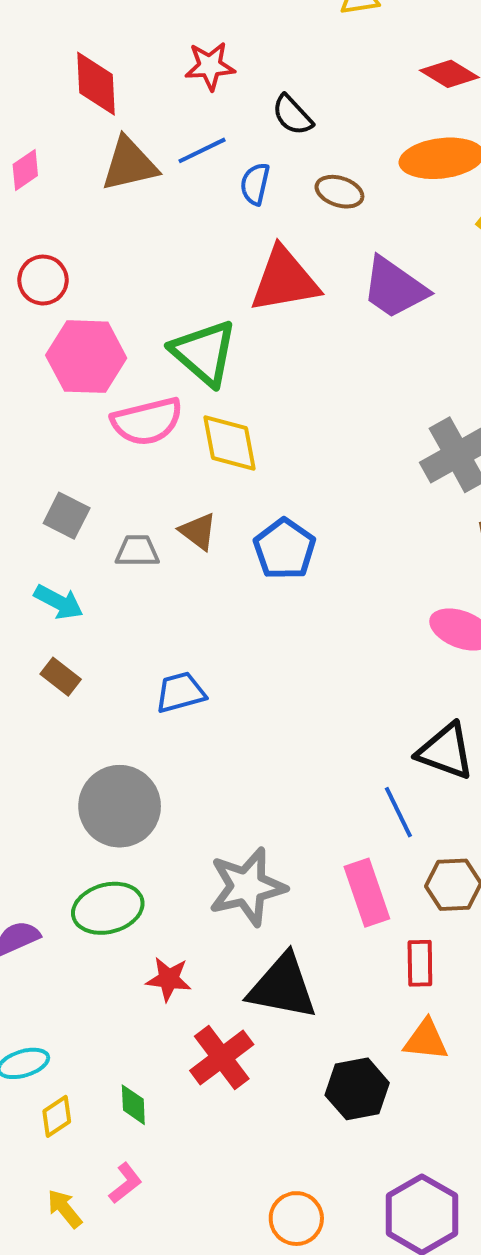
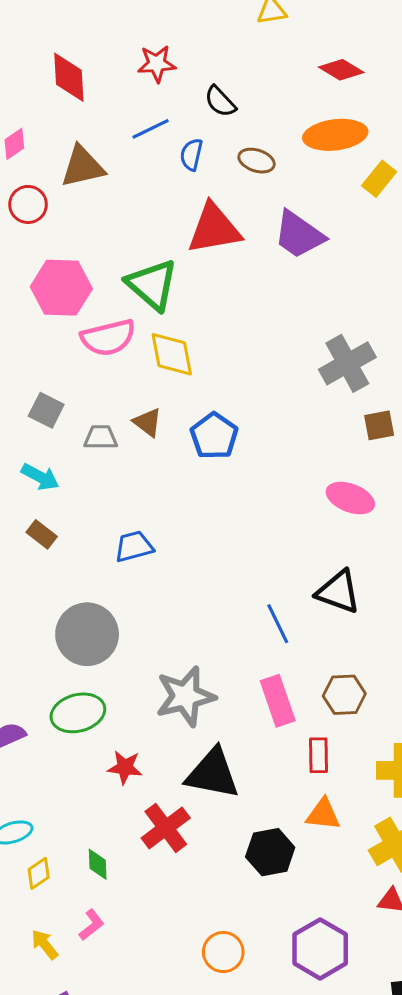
brown triangle: (129, 164) -> (82, 167), moved
red circle: (43, 280) -> (28, 204), moved
blue line: (398, 812) -> (278, 624), moved

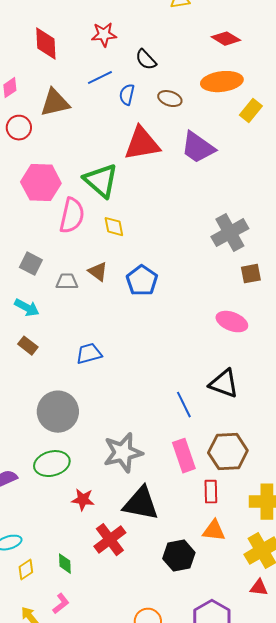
pink semicircle: (108, 338) -> (72, 216), turned -63
yellow diamond: (172, 354) -> (114, 227), size x0.7
brown hexagon: (344, 695) -> (228, 452), size x1.4

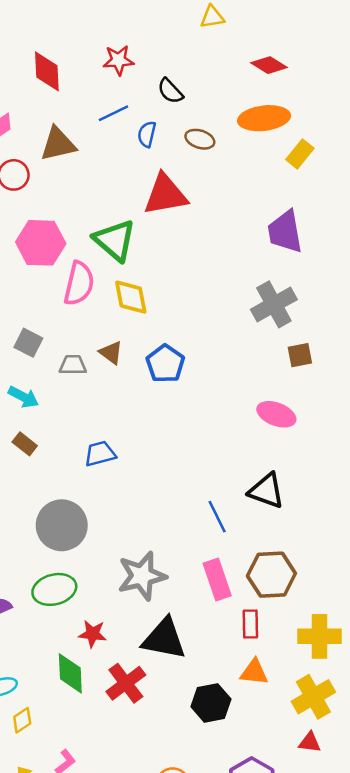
purple trapezoid: (198, 148) -> (285, 232), moved, turned 45
yellow diamond: (114, 227) -> (131, 297), size x1.4
green diamond: (65, 564) -> (70, 673), moved, size x1.6

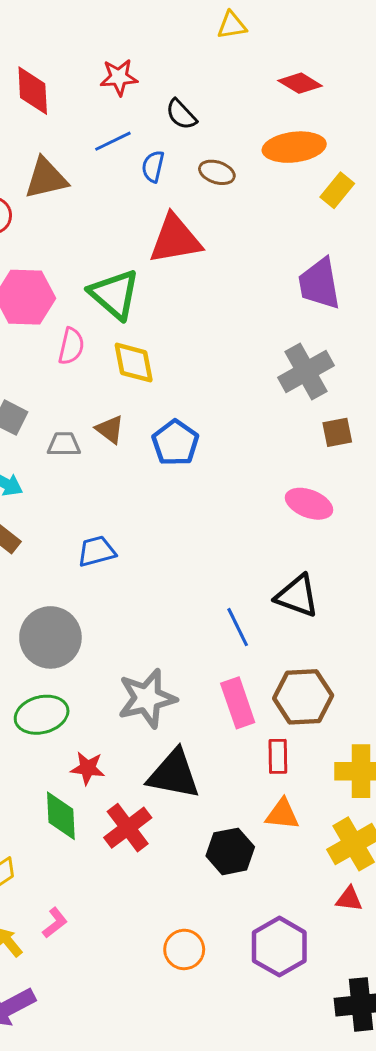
pink semicircle: (79, 283) -> (71, 346), size x0.7

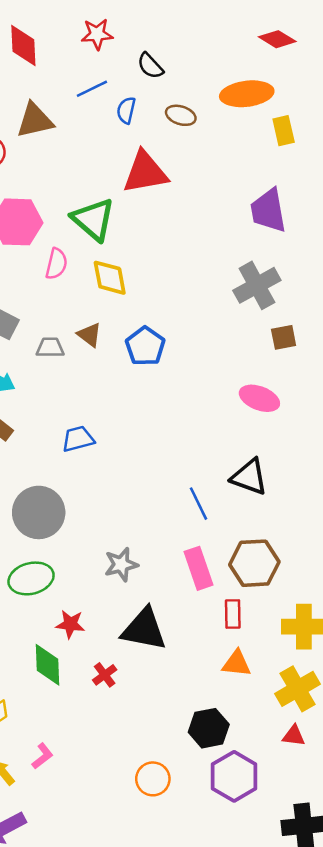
red diamond: (300, 83) -> (277, 39), moved
yellow rectangle: (337, 190) -> (284, 131), turned -52
gray star: (147, 698) -> (121, 564), size x0.7
red cross: (128, 828) -> (105, 675), size x0.6
black hexagon: (230, 851) -> (209, 728), moved

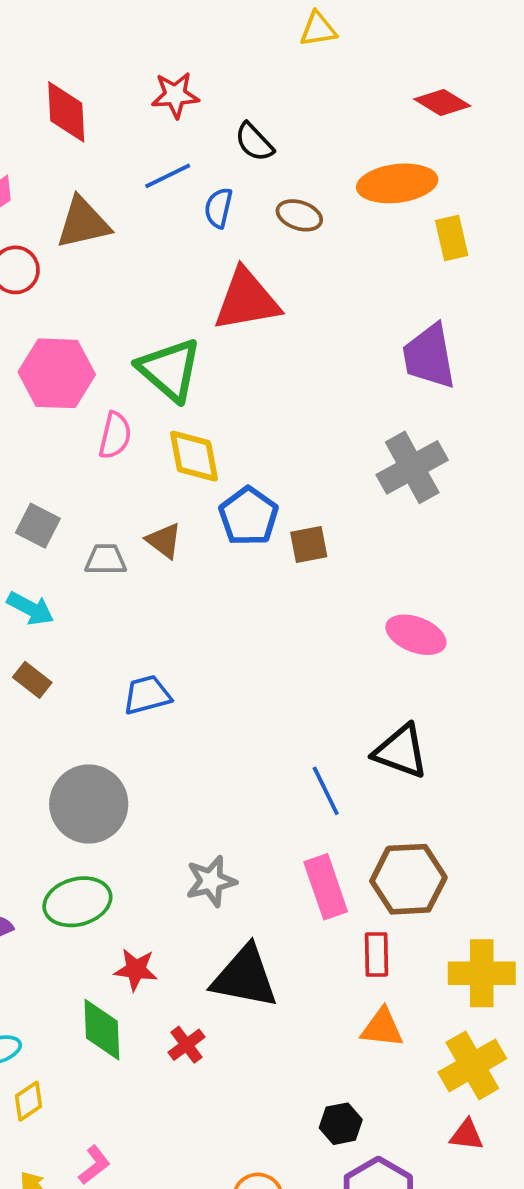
brown square: (284, 337) -> (309, 544), moved
blue pentagon: (145, 346) -> (249, 516), moved
black hexagon: (209, 728) -> (341, 1124), size x0.7

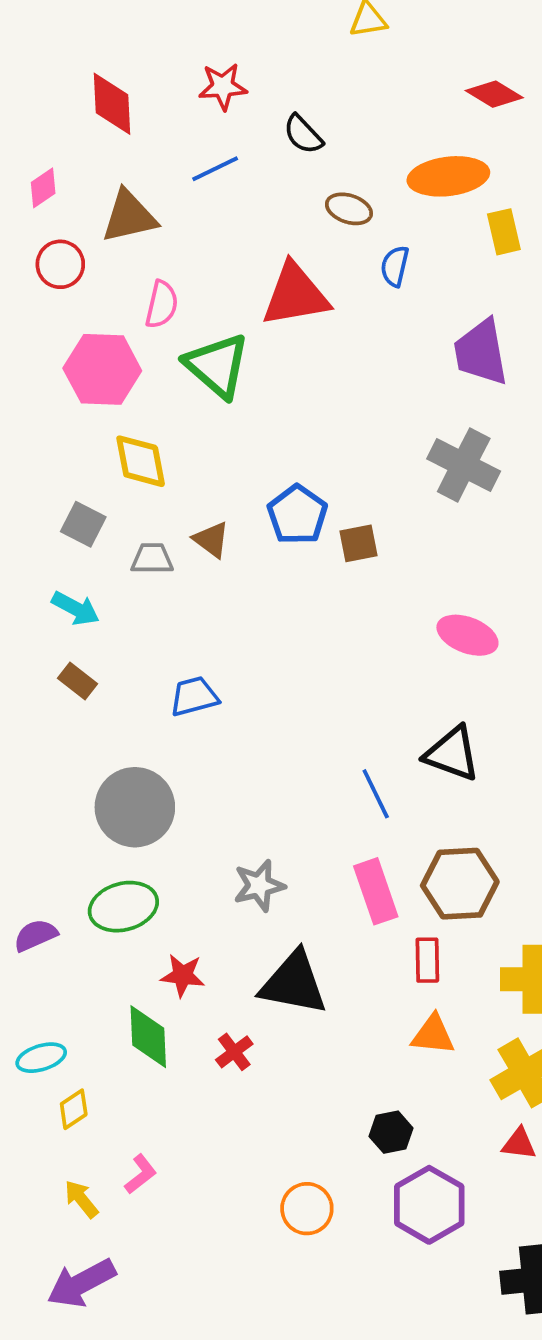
blue semicircle: (218, 208) -> (395, 266), moved
pink semicircle: (115, 435) -> (162, 304), moved
yellow diamond: (194, 456) -> (141, 461), moved
gray cross: (412, 467) -> (464, 465), turned -34

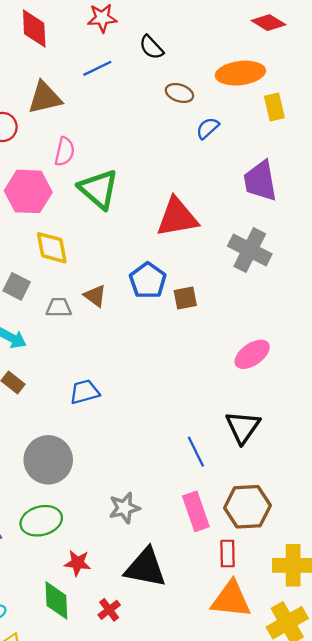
blue semicircle: (395, 266) -> (208, 128), turned 35
red triangle: (295, 295) -> (177, 217), moved
pink ellipse: (467, 635) -> (252, 354), turned -56
black triangle: (452, 754) -> (243, 427), turned 45
orange triangle: (433, 1035) -> (231, 599), size x1.5

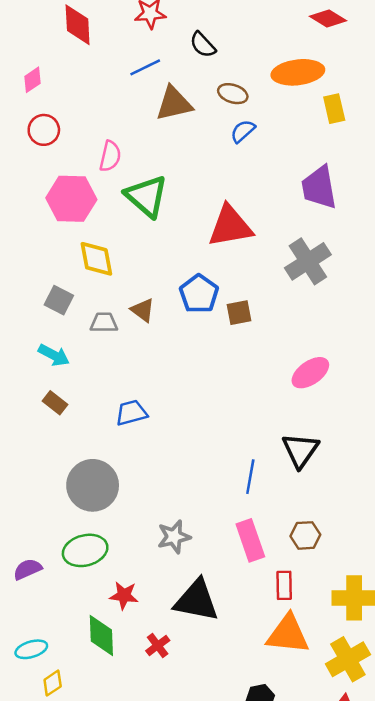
brown triangle: (45, 98) -> (174, 104), moved
blue semicircle: (208, 128) -> (243, 131), moved
gray cross: (250, 250) -> (308, 261), turned 30
blue line: (196, 452) -> (250, 477), turned 36
brown hexagon: (247, 507) -> (305, 535), size x0.6

